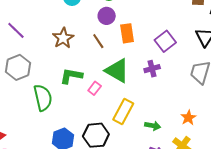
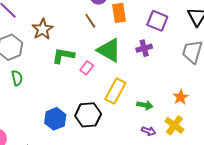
brown star: (63, 38) -> (43, 29), moved
purple square: (165, 41) -> (157, 21), turned -30
green semicircle: (43, 98) -> (17, 78), moved, size x0.6

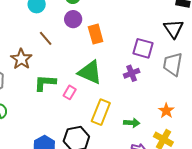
brown line: (90, 21) -> (46, 38), moved
purple square: (157, 21) -> (143, 48), moved
purple cross: (144, 48) -> (132, 73), moved

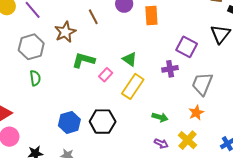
orange rectangle: (96, 34) -> (151, 16), moved
gray trapezoid: (173, 64) -> (202, 84), moved
green triangle: (90, 72) -> (130, 59), size x0.6
yellow rectangle: (101, 112) -> (133, 86), moved

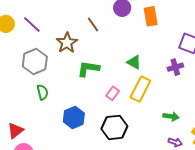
pink rectangle: (106, 75) -> (113, 93), moved
blue hexagon: (69, 122) -> (74, 118), moved

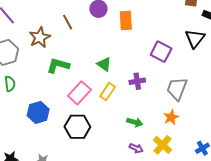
purple cross: (175, 67) -> (137, 81), moved
yellow rectangle: (140, 89) -> (108, 92), size x0.7
pink rectangle: (113, 93) -> (79, 93), size x1.6

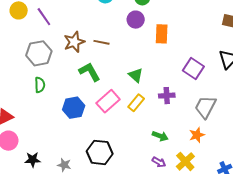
brown line: (68, 22) -> (101, 42), moved, turned -56
green L-shape: (58, 66) -> (90, 72), turned 40
blue hexagon: (38, 112) -> (74, 108), moved
black hexagon: (77, 127) -> (100, 152), moved

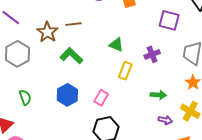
green semicircle: (40, 85) -> (25, 97), moved
pink rectangle: (108, 101) -> (101, 98), moved, size x0.7

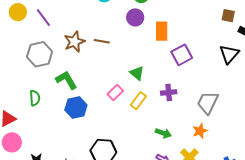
purple square: (169, 20) -> (182, 55), moved, turned 30
green L-shape: (71, 56) -> (66, 80), moved
pink rectangle: (101, 98) -> (115, 92), moved

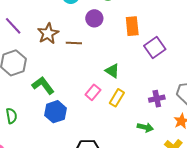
purple circle: (135, 17) -> (94, 18), moved
brown star: (74, 42) -> (48, 33), moved
purple cross: (169, 92) -> (157, 99), moved
green semicircle: (35, 98) -> (11, 116), moved

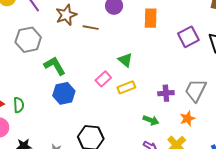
purple square: (155, 48) -> (188, 37), moved
yellow rectangle: (117, 98) -> (126, 87), turned 30
green semicircle: (11, 116) -> (19, 105), moved

